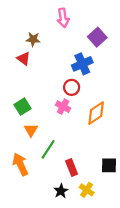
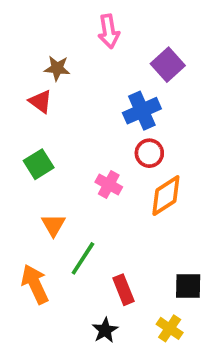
red circle: (72, 87) -> (149, 153), moved
green square: (22, 107) -> (39, 164), moved
yellow cross: (87, 190) -> (170, 328), moved

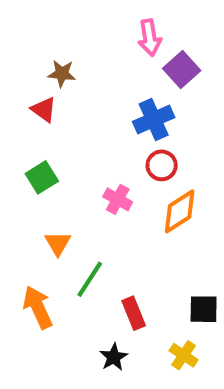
pink arrow: (109, 31) -> (150, 38), moved

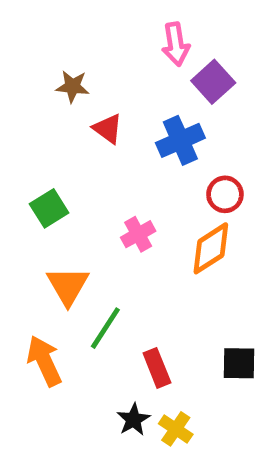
red triangle: (44, 109) -> (108, 129), moved
red circle: (162, 165) -> (225, 194), moved
pink cross: (118, 199) -> (138, 234), turned 32
orange triangle: (58, 243) -> (68, 286), size x1.4
yellow cross: (184, 355) -> (176, 429), moved

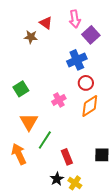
red triangle: (108, 129) -> (46, 23), moved
red circle: (225, 194) -> (86, 83), moved

